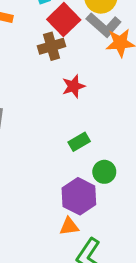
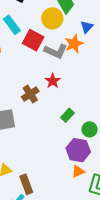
gray L-shape: (104, 25) -> (56, 51), moved
brown cross: (52, 46) -> (30, 94), moved

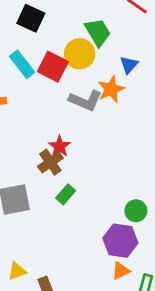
red square: (33, 40) -> (53, 67), moved
red star: (53, 81) -> (59, 146), moved
green rectangle: (67, 115) -> (66, 194), moved

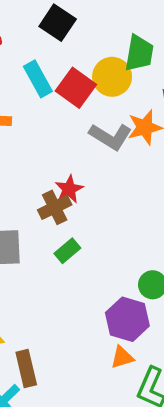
green trapezoid: (98, 32) -> (139, 53), turned 32

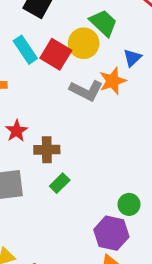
green trapezoid: (139, 53) -> (103, 23), turned -52
red star: (69, 189) -> (17, 131), moved
brown cross: (55, 207) -> (47, 150), turned 30

